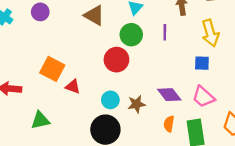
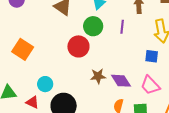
red triangle: (73, 86) -> (32, 102), moved
cyan circle: (110, 100) -> (45, 84), moved
brown star: (136, 104) -> (98, 76), moved

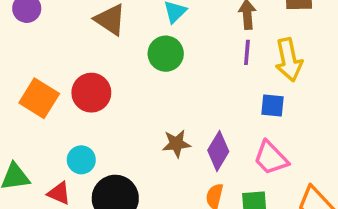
purple line: (122, 27) -> (247, 52), moved
red circle: (78, 46) -> (91, 93), moved
purple diamond: (121, 81) -> (218, 151), turned 65

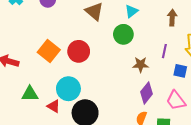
purple line: (247, 52) -> (164, 51), moved
brown star: (176, 144) -> (141, 65), moved
cyan circle: (81, 160) -> (68, 89), size x1.5

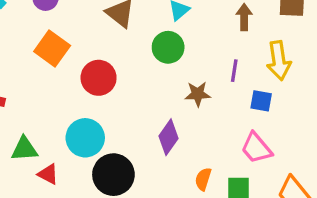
orange square: (49, 51) -> (52, 49), moved
purple diamond: (147, 93) -> (169, 137), moved
red triangle: (54, 106) -> (48, 174), moved

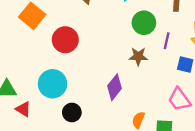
green circle: (168, 47) -> (144, 23), moved
black circle: (113, 175) -> (72, 112), size x0.6

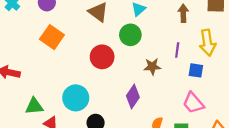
green circle: (144, 23) -> (130, 35), moved
red circle: (65, 40) -> (102, 57), moved

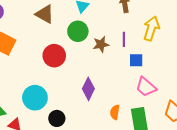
yellow arrow: (208, 43) -> (151, 28), turned -145
brown star: (152, 66) -> (101, 44), moved
blue square: (196, 70) -> (136, 60), moved

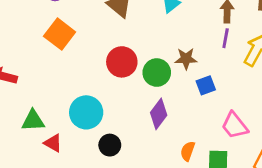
green circle: (78, 31) -> (157, 73), moved
purple line: (124, 39) -> (226, 38), moved
blue square: (136, 60) -> (206, 85), moved, turned -32

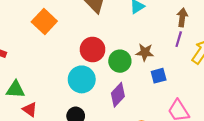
cyan circle: (86, 112) -> (82, 79), moved

